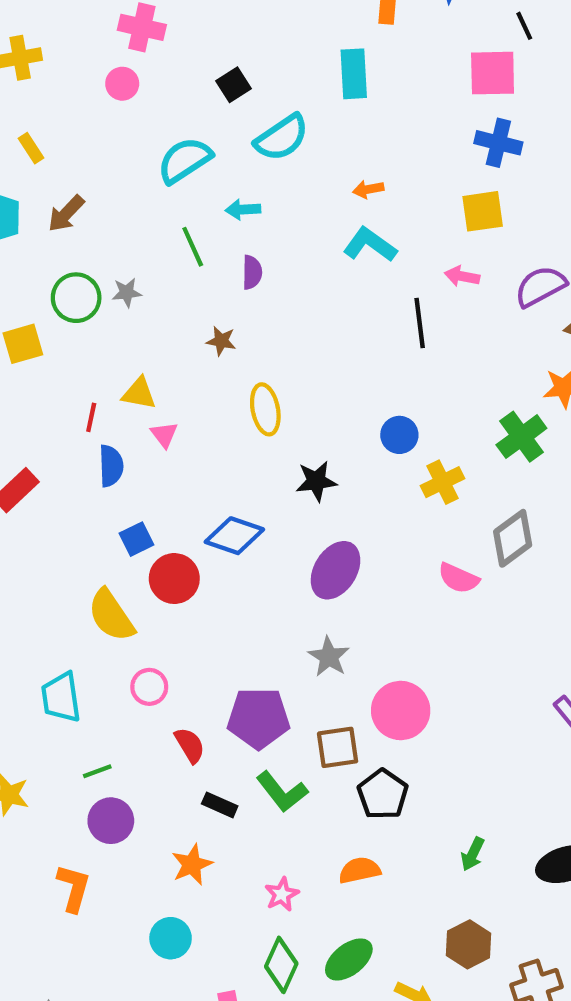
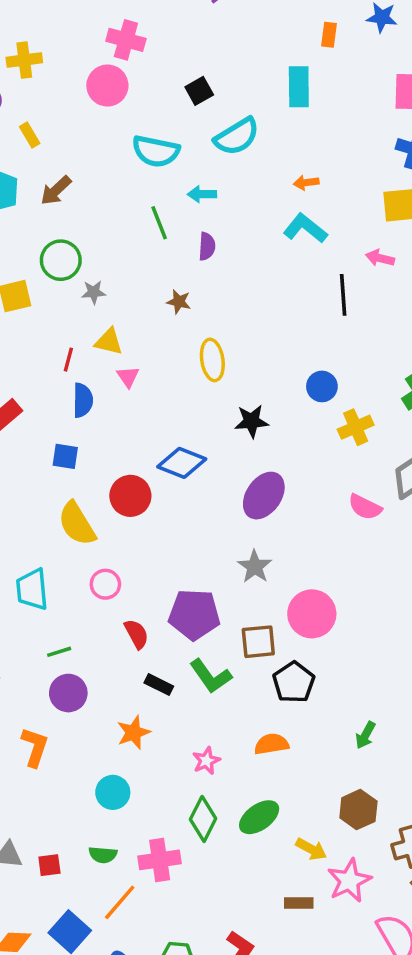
pink circle: (122, 84) -> (107, 86), size x1.5
cyan semicircle: (185, 160) -> (156, 151), turned -138
gray star: (127, 293) -> (94, 292), moved
blue square: (137, 539) -> (65, 456), moved, turned 32

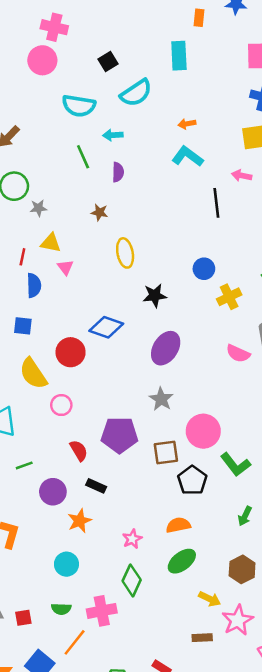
pink circle: (105, 584) -> (61, 405), moved
green L-shape: (211, 676) -> (235, 465), moved
purple circle: (68, 693) -> (53, 492), moved
green ellipse: (259, 817) -> (182, 561), moved

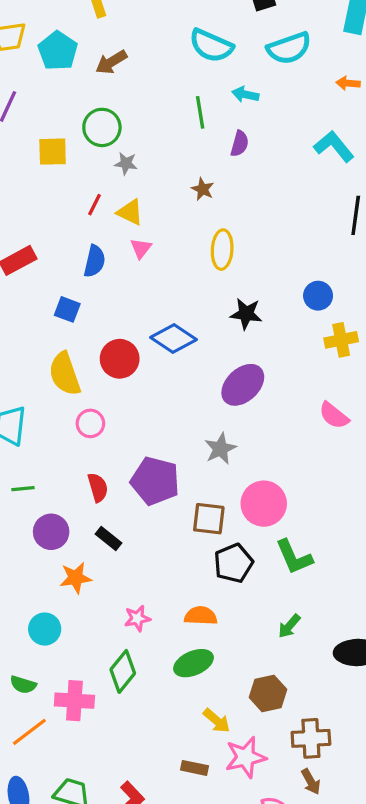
orange arrow: (187, 124) -> (348, 83), moved
red line: (22, 257) -> (95, 205), moved

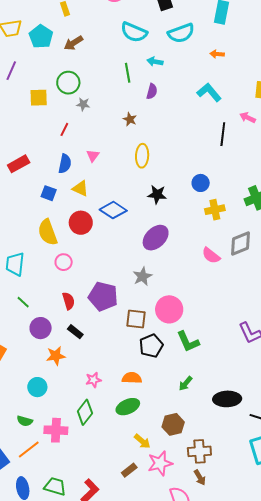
yellow triangle: (130, 212) -> (80, 188), moved
green line: (23, 489) -> (23, 302), turned 48
brown rectangle: (194, 768) -> (129, 470), turned -49

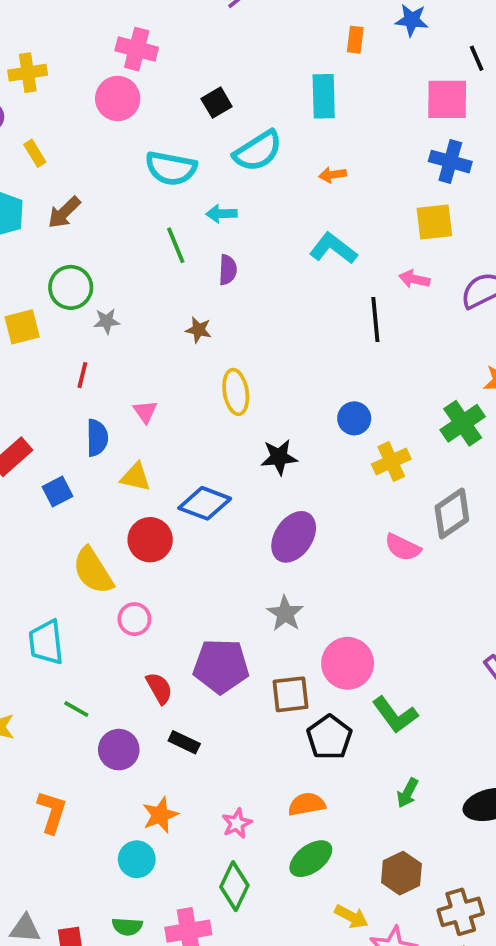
blue square: (49, 193) -> (58, 491), moved, turned -35
orange star: (56, 356) -> (160, 815), moved

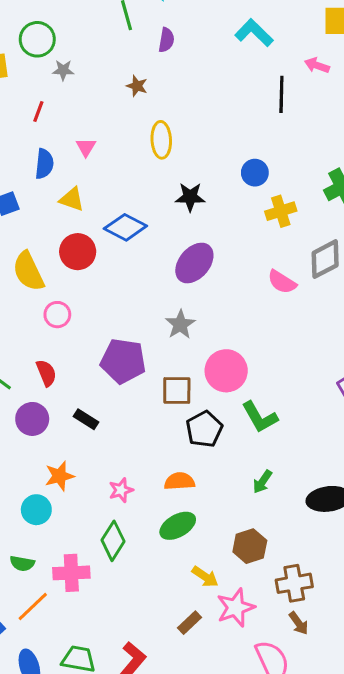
red semicircle: (159, 688) -> (46, 373), moved

